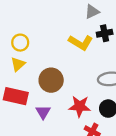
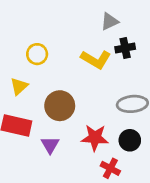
yellow circle: (20, 43) -> (37, 54), moved

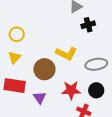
yellow circle: (37, 54) -> (17, 34), moved
yellow L-shape: (96, 59) -> (66, 54), moved

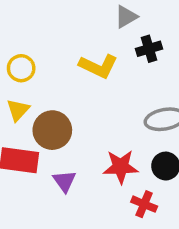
yellow L-shape: (66, 54) -> (98, 66), moved
brown circle: (44, 69) -> (52, 130), moved

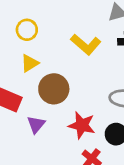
yellow triangle: (18, 110) -> (30, 63), moved
brown circle: (52, 130) -> (54, 89), moved

